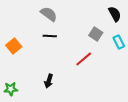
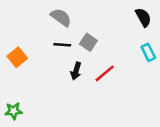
gray square: (96, 34) -> (88, 42), moved
black arrow: (49, 81) -> (76, 71), moved

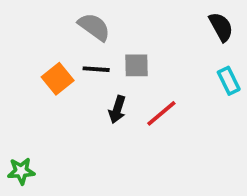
gray square: (88, 42) -> (136, 65), turned -35
orange square: (17, 57) -> (58, 79), moved

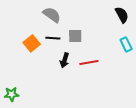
red line: (161, 113) -> (89, 62), turned 30

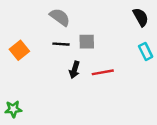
orange square: (32, 43) -> (19, 50), moved

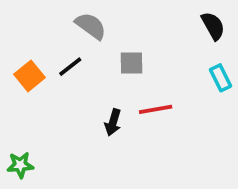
black line: (61, 44) -> (70, 67), moved, turned -42
black arrow: (75, 70) -> (113, 122), moved

